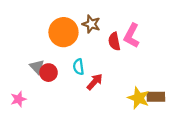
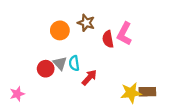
orange circle: (63, 32) -> (60, 30), size x0.7
gray triangle: (37, 67) -> (60, 63), moved
yellow star: (139, 98) -> (131, 93), turned -30

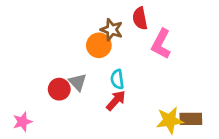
orange circle: (60, 30) -> (99, 45), moved
red semicircle: (108, 39) -> (140, 18), moved
cyan semicircle: (74, 63) -> (117, 79), moved

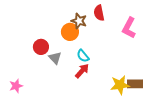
pink L-shape: (161, 44) -> (129, 28), moved
cyan semicircle: (117, 79) -> (83, 56), turned -32
red circle: (59, 89) -> (41, 47), moved

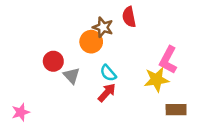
pink L-shape: (129, 28) -> (168, 60), moved
yellow star: (120, 85) -> (156, 80), moved

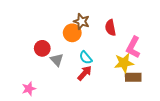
red semicircle: (129, 17) -> (110, 28), moved
brown rectangle: (176, 110) -> (133, 77), moved
pink star: (21, 112) -> (29, 89), moved

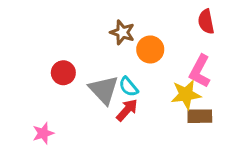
red semicircle: (110, 28) -> (206, 22), moved
orange circle: (72, 33) -> (150, 49), moved
gray triangle: (57, 60) -> (104, 90), moved, size x1.5

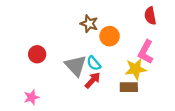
red circle: (63, 73) -> (37, 54), moved
brown rectangle: (200, 116) -> (129, 87), moved

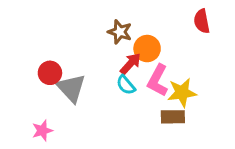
pink L-shape: (146, 52) -> (158, 80), moved
gray triangle: (76, 66) -> (71, 88), moved
red arrow: (93, 80) -> (130, 64), moved

